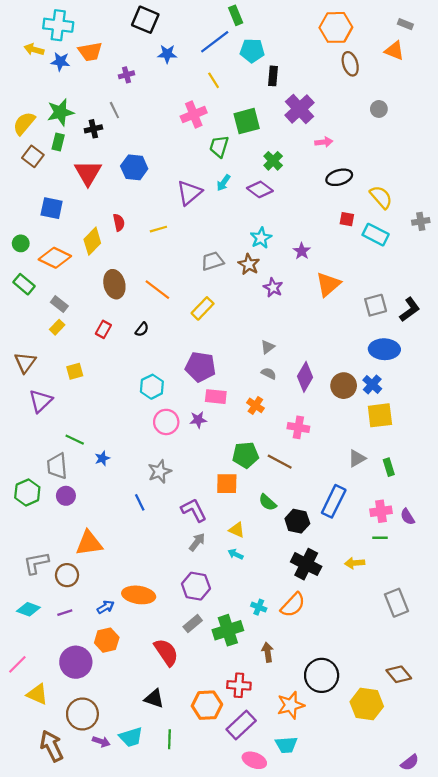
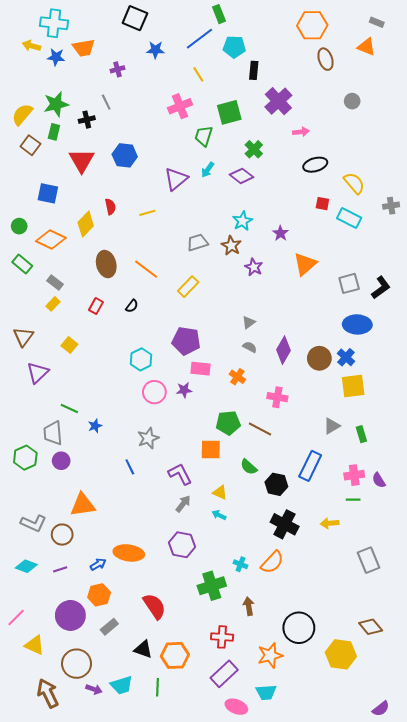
yellow square: (75, 371) -> (69, 345), turned -35
gray L-shape: (36, 563) -> (33, 523), turned -145
gray rectangle: (193, 624) -> (109, 627), moved
orange hexagon: (207, 705) -> (175, 655), moved

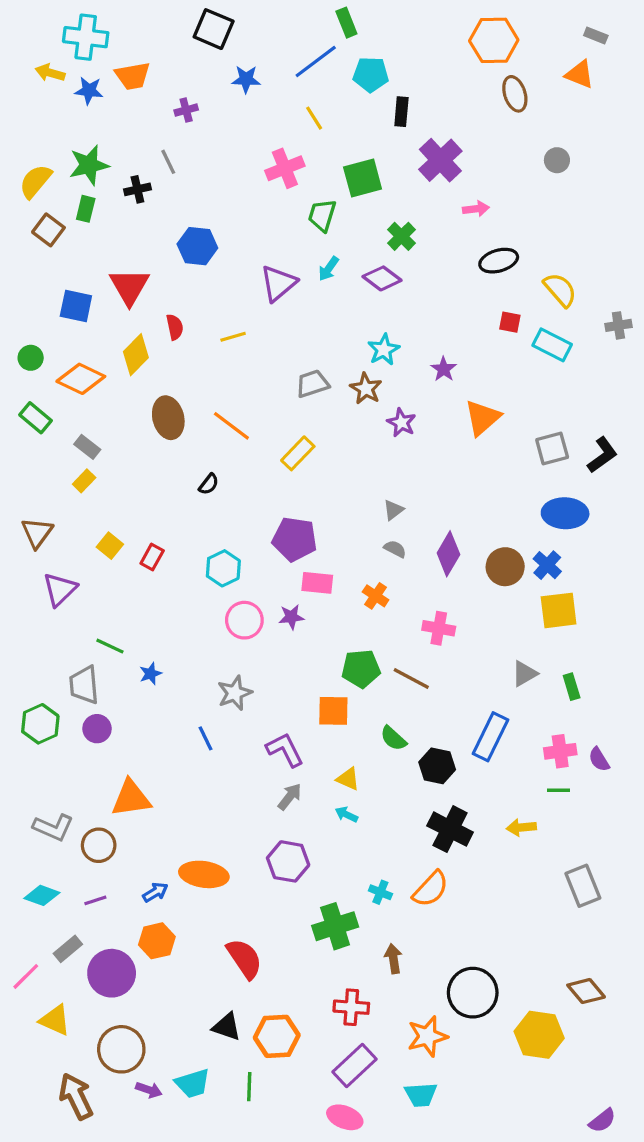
red triangle: (82, 161) -> (129, 287), moved
red rectangle: (96, 306) -> (152, 557), moved
gray rectangle: (109, 627) -> (68, 949), moved
pink ellipse: (236, 707) -> (345, 1117), moved

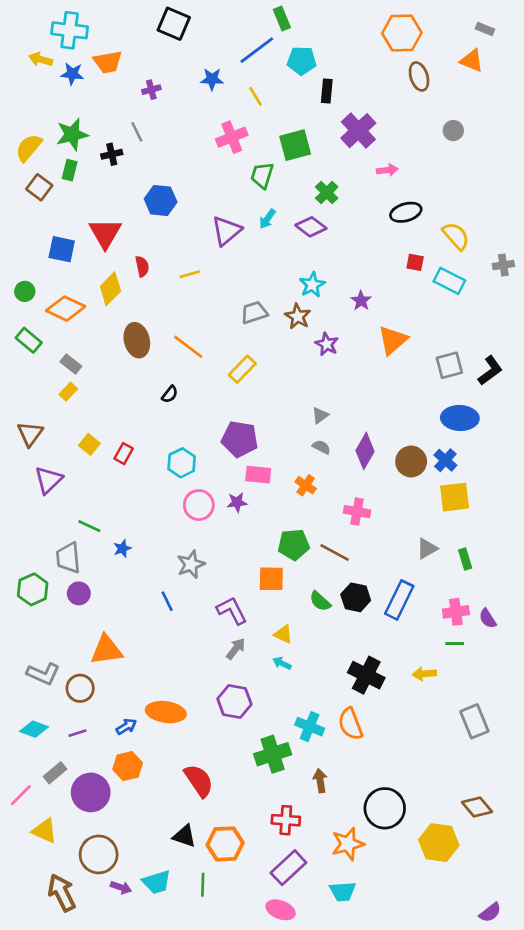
blue star: (246, 79) -> (212, 79), moved
black hexagon: (437, 766) -> (356, 597), moved
orange semicircle: (431, 889) -> (350, 724), turned 116
cyan cross: (380, 892) -> (310, 727), size x1.5

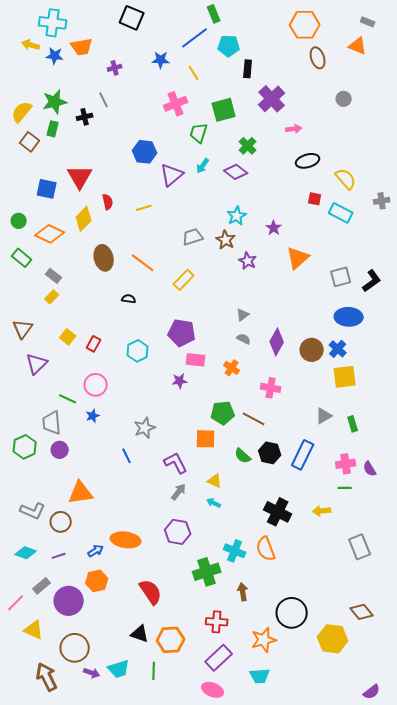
blue hexagon: (161, 200) -> (145, 152), moved
black semicircle: (170, 394) -> (129, 299), turned -120
pink circle: (199, 505) -> (96, 385), moved

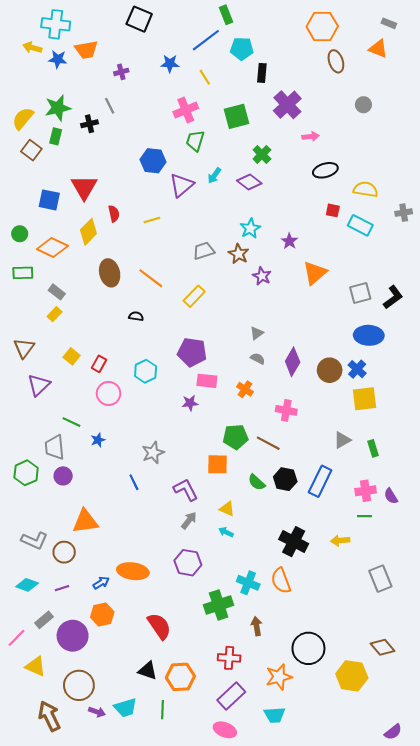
green trapezoid: (199, 133) -> (195, 141), moved
yellow semicircle: (346, 179) -> (366, 189), turned -40
green rectangle: (22, 258) -> (23, 273), turned -42
pink circle: (96, 385) -> (109, 393), moved

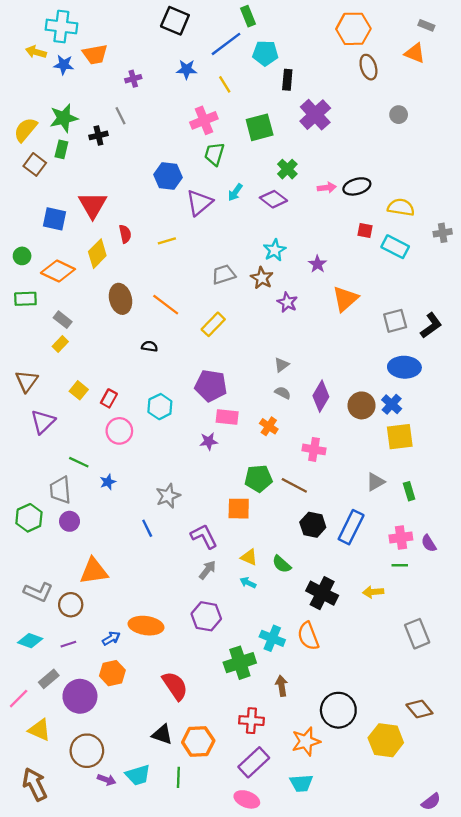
black square: (139, 19) -> (175, 21), moved
pink arrow: (311, 136) -> (327, 188), moved
green semicircle: (257, 482) -> (282, 564), moved
brown arrow: (49, 716) -> (35, 784), moved

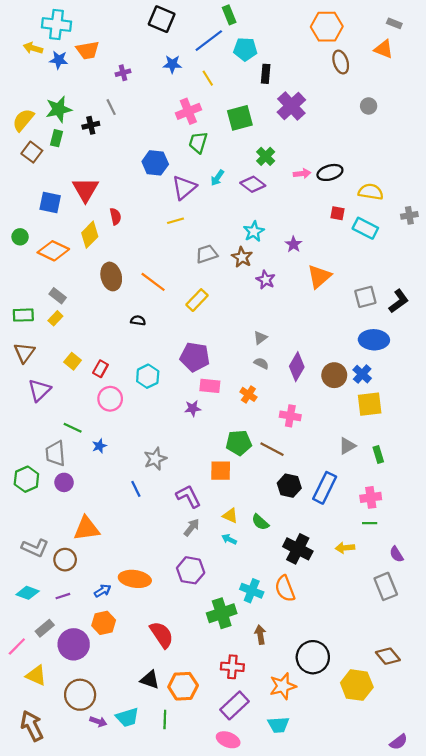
yellow line: (167, 241) -> (176, 221), moved
green rectangle: (25, 299) -> (23, 315), moved
purple semicircle: (429, 543) -> (396, 554), moved

